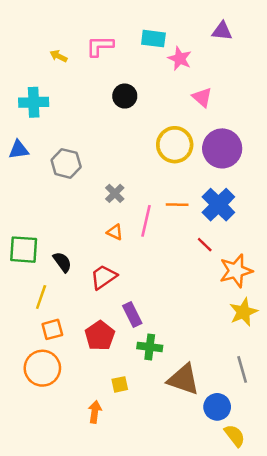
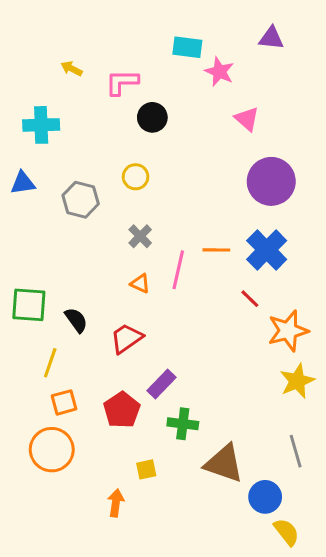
pink L-shape: (100, 46) -> (122, 82), moved
yellow circle: (175, 145) -> (136, 177), moved, size x0.6
purple rectangle: (132, 314) -> (161, 384), turned 70

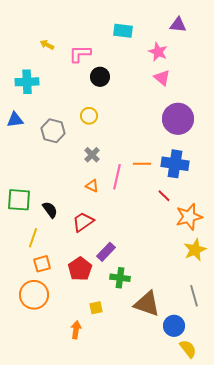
pink star: (219, 72) -> (158, 52), moved
blue cross: (267, 250) -> (175, 164), turned -36

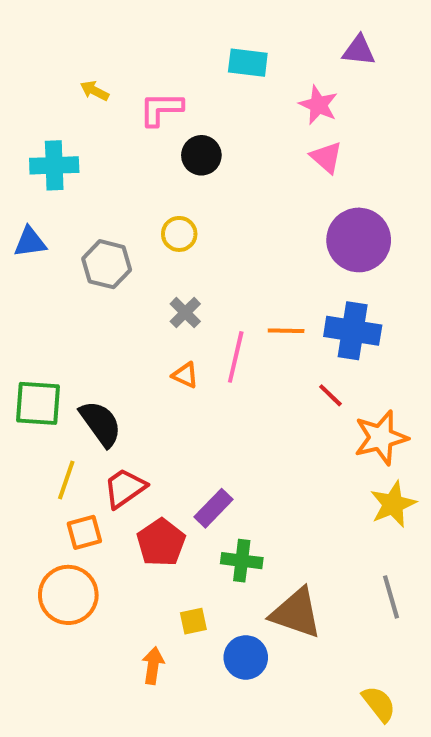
black semicircle: (50, 210) -> (101, 424), size x1.4
red trapezoid: (83, 222) -> (125, 488), moved
blue circle: (174, 326) -> (246, 657), moved

